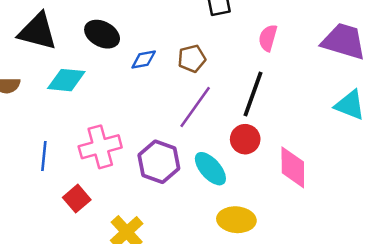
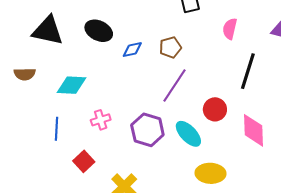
cyan diamond: (66, 80) -> (71, 85), moved
black line: (253, 94) -> (248, 71), moved
pink cross: (100, 147) -> (101, 120), size x0.6

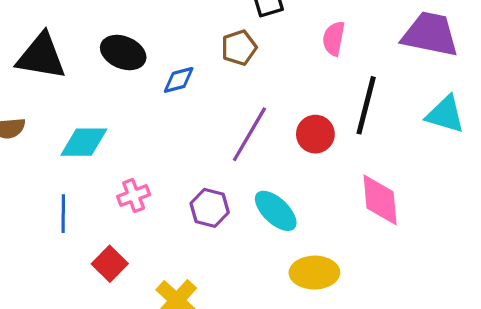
brown pentagon: (170, 47) -> (239, 48), moved
red circle: (215, 109) -> (315, 134), moved
purple hexagon: (147, 130) -> (210, 208), size x0.7

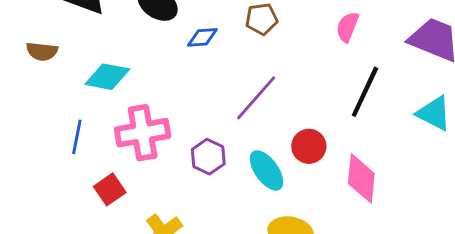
red circle: (315, 134) -> (309, 146), moved
pink cross: (134, 195) -> (143, 133), size x1.8

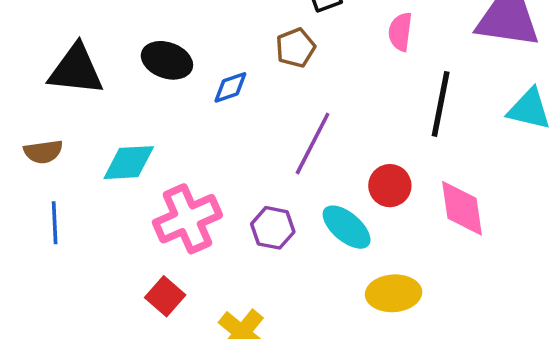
blue line: (77, 137) -> (55, 223), moved

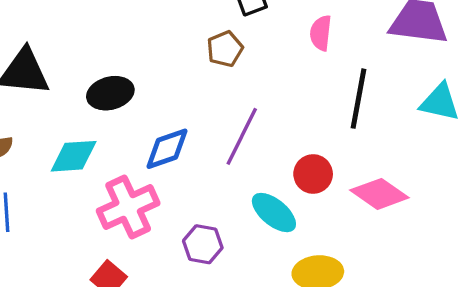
black ellipse: (167, 60) -> (110, 93), moved, turned -33
blue diamond: (230, 87) -> (167, 149), moved, size x1.4
pink diamond: (462, 208) -> (379, 194), turned -46
purple hexagon: (273, 228) -> (203, 244), moved

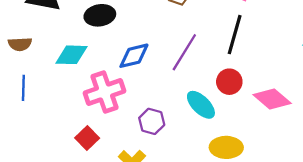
black line: (359, 99) -> (235, 35), moved

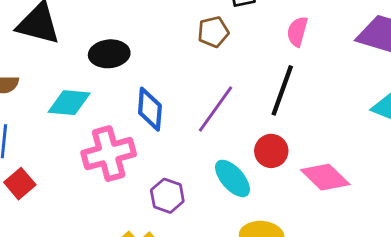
blue diamond: (134, 56) -> (150, 109), turned -76
red square: (87, 138) -> (20, 184), moved

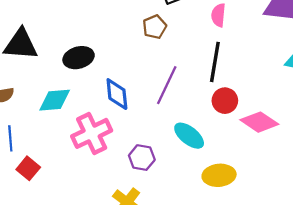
red circle: (271, 151) -> (225, 101), moved

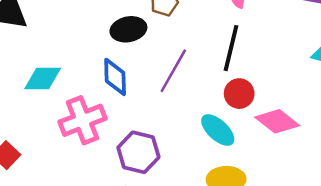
black ellipse: (79, 58) -> (128, 29), moved
cyan ellipse: (189, 136) -> (218, 130), moved
purple hexagon: (142, 158) -> (138, 152), size x1.4

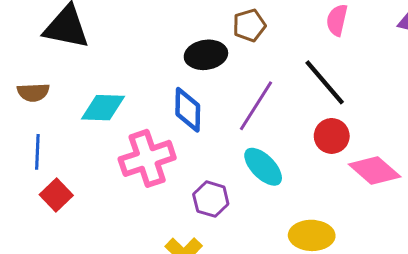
black line: (231, 48) -> (325, 82), turned -57
cyan ellipse: (218, 130) -> (263, 167), moved
purple hexagon: (138, 152) -> (211, 199), size x0.7

